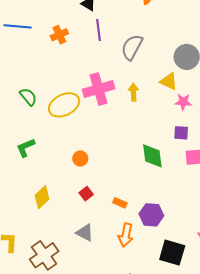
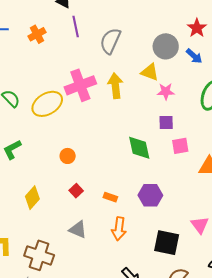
yellow arrow: (133, 92) -> (115, 86), size x1.4
purple hexagon: (151, 215) -> (150, 195), moved
brown cross: (44, 255) -> (39, 255), turned -32

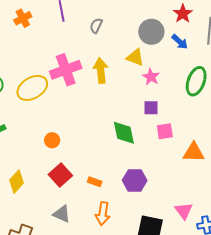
gray semicircle: (110, 41) -> (96, 26), size x0.6
pink star: (166, 91) -> (151, 77), turned 30
red square: (76, 191) -> (60, 175), size x1.6

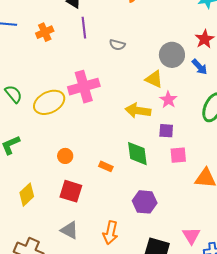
gray semicircle: (96, 26) -> (117, 45), turned -105
yellow arrow: (101, 71) -> (138, 111), moved, turned -80
red square: (60, 175) -> (71, 191), turned -35
orange rectangle: (95, 182) -> (106, 166), moved

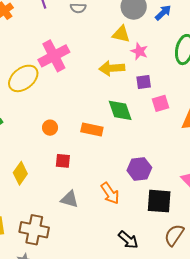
blue arrow: (200, 67) -> (163, 13), turned -78
orange rectangle: (106, 166) -> (92, 129), size x1.5
red square: (71, 191) -> (63, 161), size x0.7
purple hexagon: (145, 202) -> (139, 169), moved
orange arrow: (110, 233) -> (110, 193), turned -35

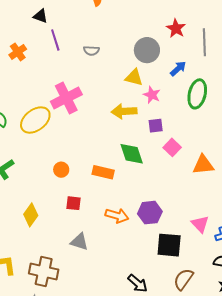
blue arrow: (163, 13) -> (178, 69), moved
pink square: (161, 103) -> (172, 147), turned -30
orange arrow: (110, 193) -> (117, 216), moved, turned -40

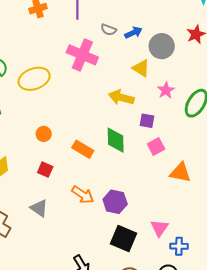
blue arrow: (178, 69) -> (133, 33), moved
pink star: (152, 95) -> (166, 90), moved
pink cross: (66, 98) -> (82, 55), moved, turned 32

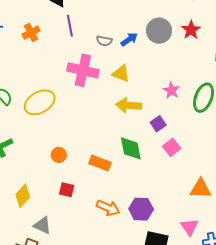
gray circle: (162, 46) -> (159, 31), moved
yellow triangle: (141, 68) -> (121, 74), moved
purple square: (147, 121) -> (158, 124), turned -35
orange triangle: (180, 173) -> (201, 189), moved
gray triangle: (39, 208) -> (42, 225), moved

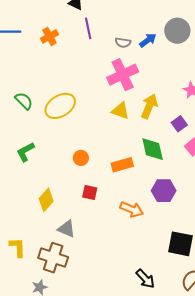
pink cross: (83, 70) -> (123, 75), moved, turned -36
yellow triangle: (121, 74) -> (120, 111), moved
yellow arrow: (129, 105) -> (149, 106), turned 110
orange rectangle: (100, 163) -> (122, 165), turned -35
purple hexagon: (141, 209) -> (164, 191), moved

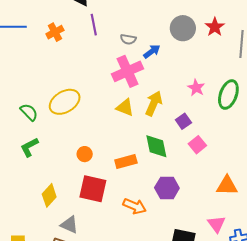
blue arrow: (148, 40) -> (152, 51), moved
green semicircle: (24, 101) -> (29, 112), moved
red square: (90, 193) -> (93, 189), size x1.8

